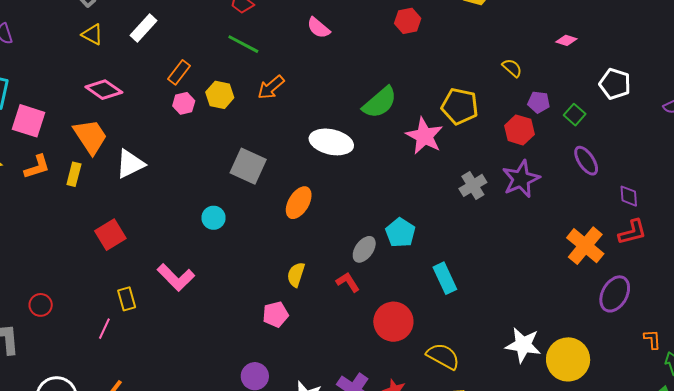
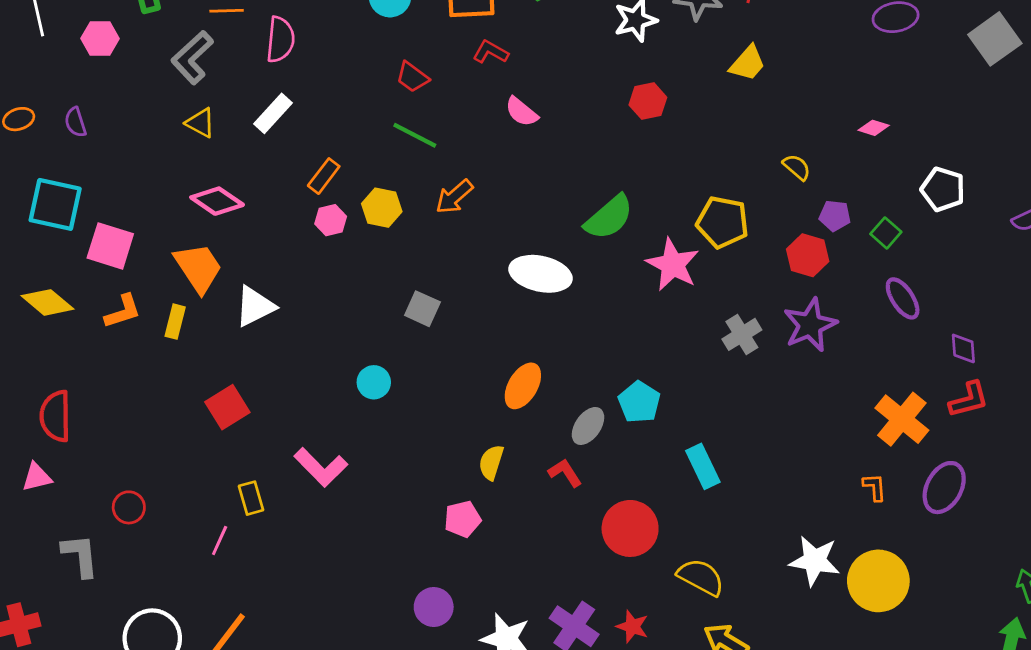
gray square: (248, 166) -> (422, 309), size x0.7
orange ellipse: (299, 203) -> (523, 386), moved
orange L-shape: (652, 339) -> (875, 487), moved

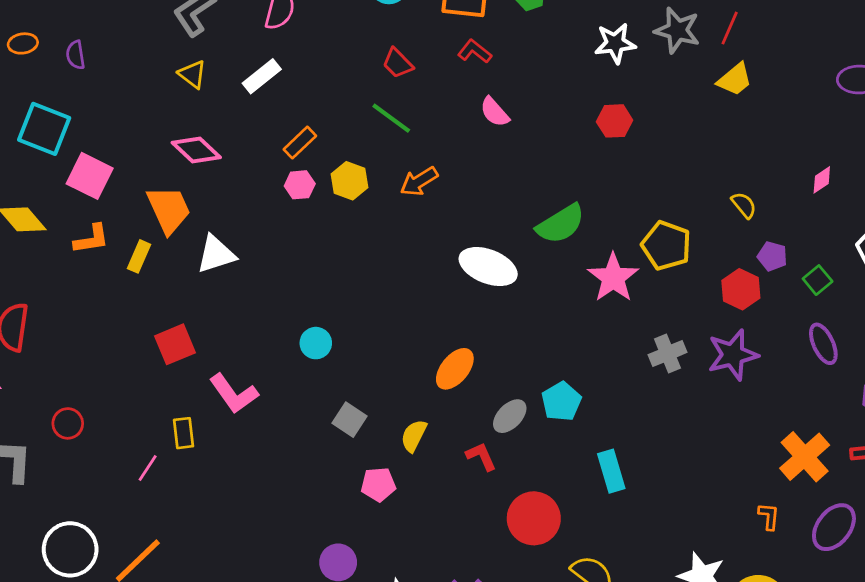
yellow trapezoid: (748, 63) -> (735, 79), moved
pink diamond: (874, 128) -> (822, 180), turned -60
gray square: (422, 309) -> (350, 420), moved
pink L-shape: (321, 467) -> (234, 394), moved

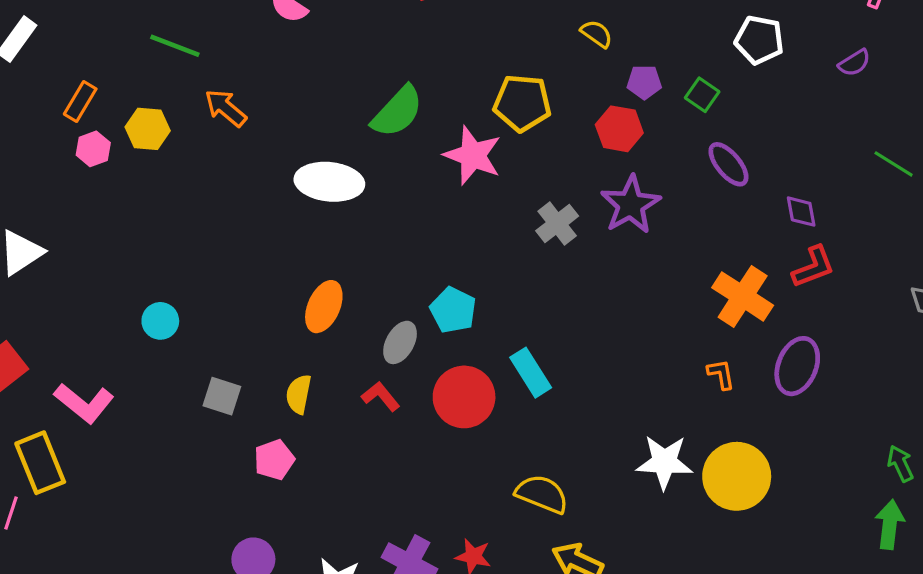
orange arrow: (419, 181) -> (226, 108), turned 87
yellow rectangle: (184, 433) -> (40, 463), size x1.6
red circle: (534, 518) -> (464, 397), moved

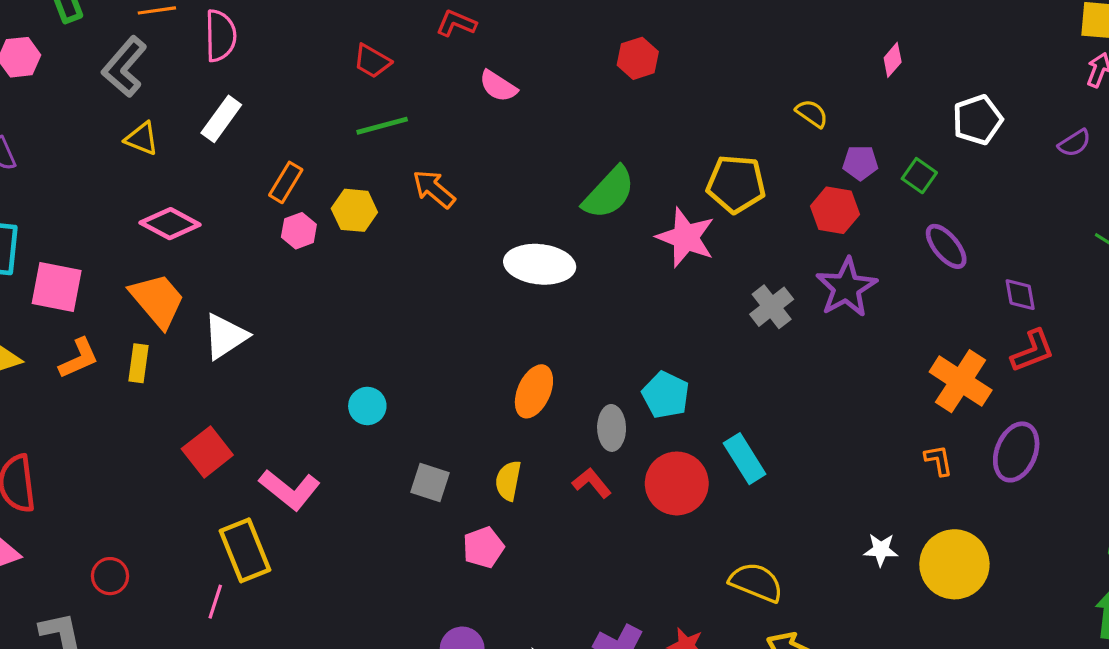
white pentagon: (759, 40) -> (977, 120), turned -30
green line: (175, 46) -> (382, 126), turned -36
gray ellipse: (400, 342) -> (612, 428), turned -30
white star: (664, 462) -> (881, 550), size x0.6

